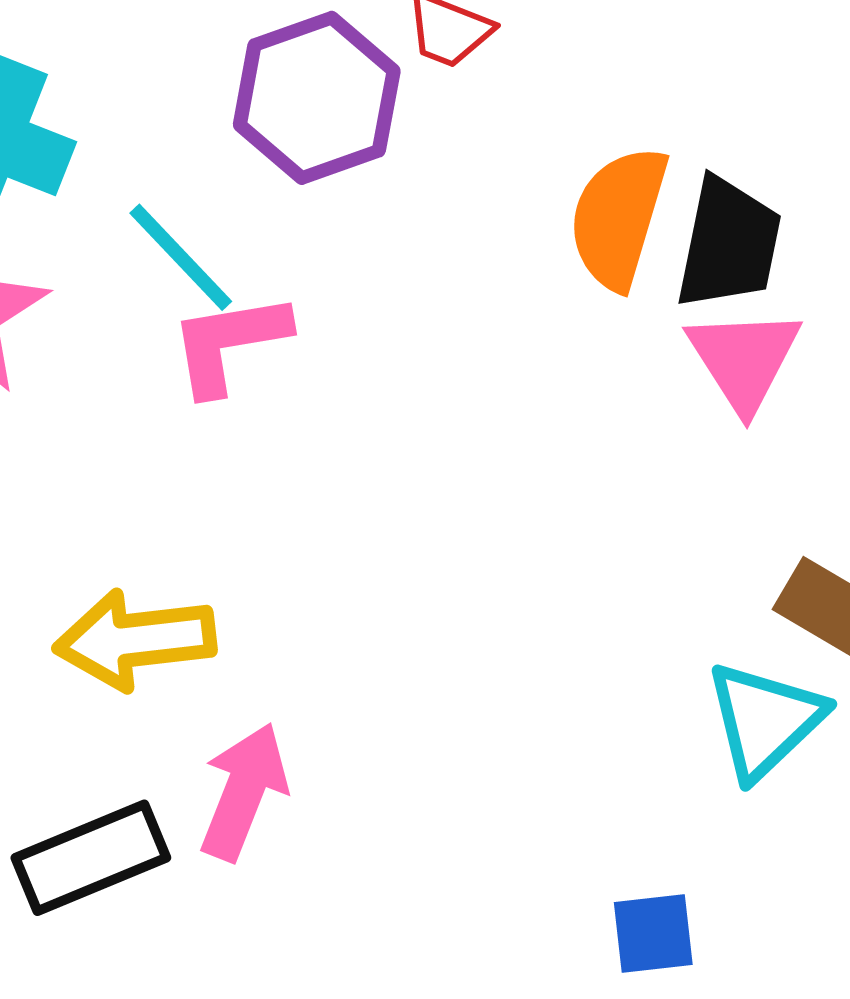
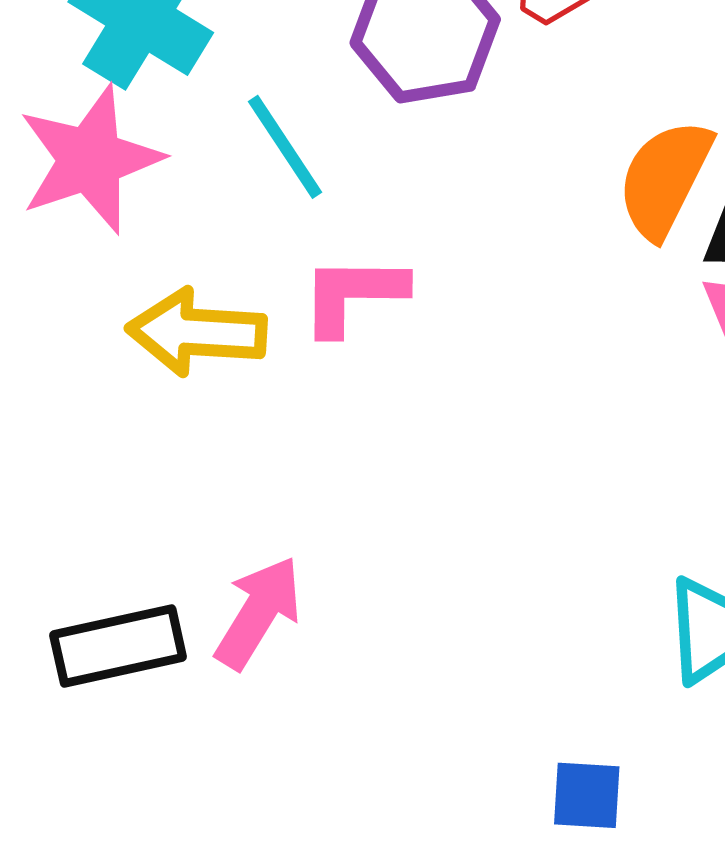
pink L-shape: (229, 343) -> (353, 295), moved
yellow arrow: (135, 640) -> (197, 332), moved

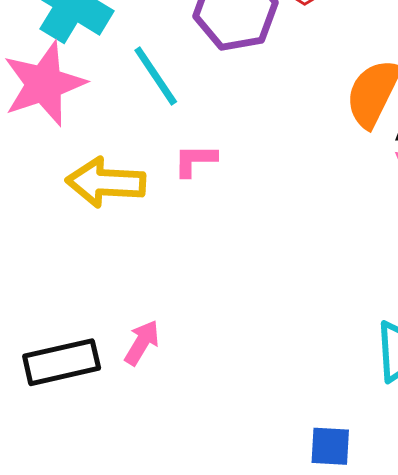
pink L-shape: (353, 295) -> (195, 160), size x0.7
pink arrow: (258, 613) -> (142, 343), size x0.7

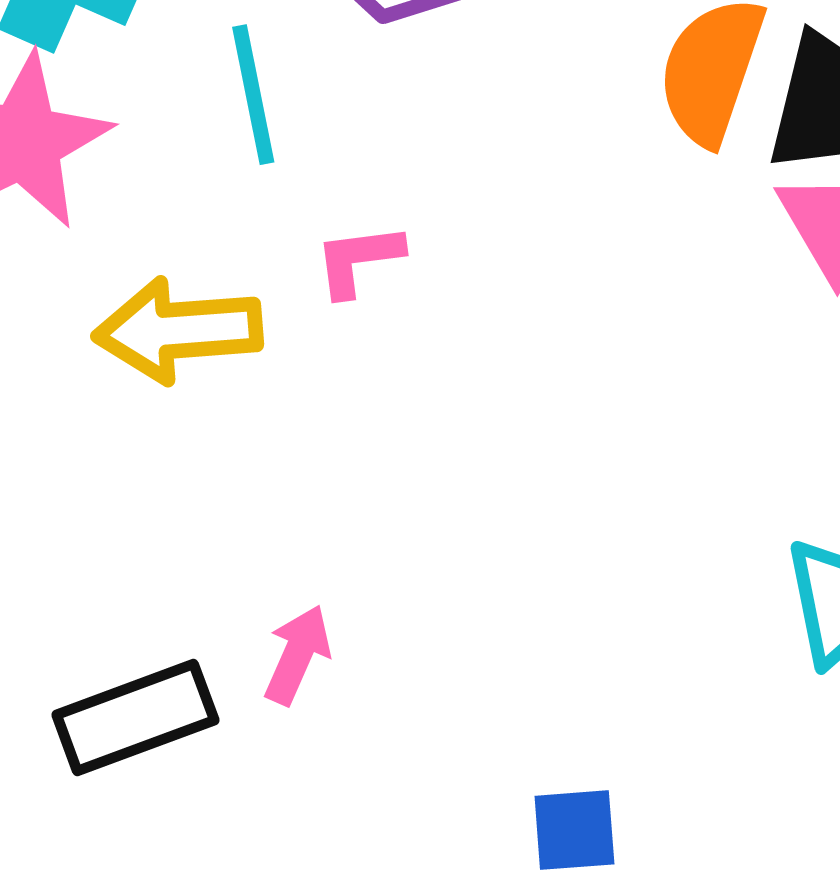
cyan line: (156, 76) -> (253, 95), turned 30
blue square: (330, 446) -> (574, 830), moved

